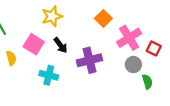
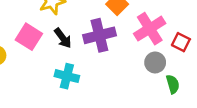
purple cross: (89, 60) -> (99, 35), moved
cyan cross: (49, 75) -> (67, 76), moved

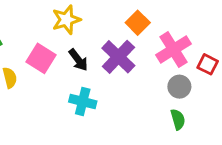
purple cross: (99, 35) -> (118, 57), turned -32
green semicircle: (173, 84) -> (178, 119), moved

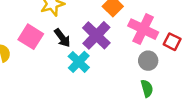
pink cross: (173, 49) -> (143, 29), turned -32
cyan cross: (83, 101) -> (79, 62), moved, turned 30

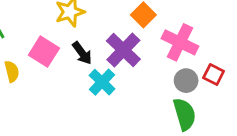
red square: (172, 42) -> (214, 74), moved
green semicircle: (147, 88) -> (185, 114), size x1.5

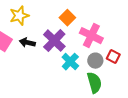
black arrow: (82, 53) -> (27, 43), turned 140
cyan cross: (102, 82) -> (70, 62), moved

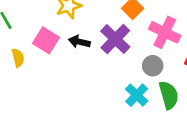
gray circle: (95, 61) -> (153, 66), moved
cyan cross: (70, 62) -> (137, 95), moved

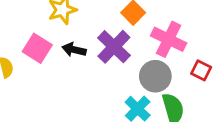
gray circle: (153, 66) -> (155, 76), size x1.4

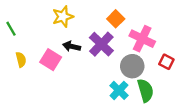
pink square: (37, 48) -> (51, 60), moved

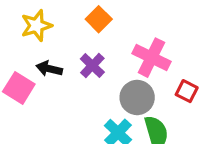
orange square: (116, 19) -> (99, 19), moved
purple cross: (101, 44) -> (92, 66), size x0.7

